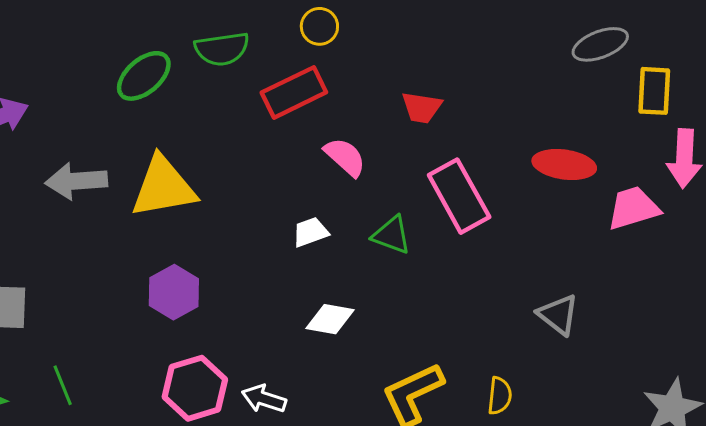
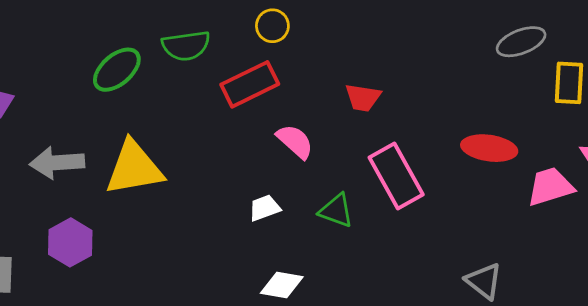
purple hexagon: (174, 292) -> (70, 242), moved

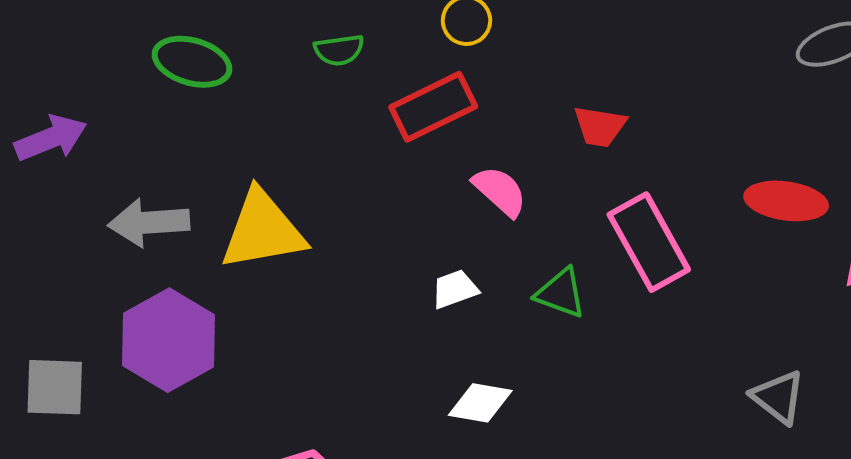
green semicircle: (186, 46) -> (339, 50), size x0.7
green ellipse: (117, 70) -> (192, 62), moved, turned 57
purple hexagon: (70, 242) -> (168, 340), size x1.4

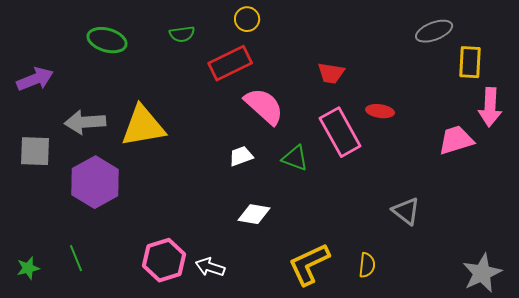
red trapezoid: (600, 126) -> (331, 73), moved
pink semicircle: (500, 191) -> (264, 106), size x1.4
red ellipse: (786, 201) -> (380, 111), moved, size x0.7
gray square: (55, 387) -> (35, 151), moved

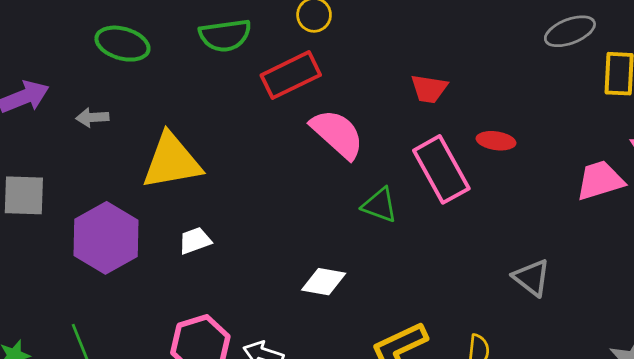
green semicircle: (182, 34) -> (225, 35), size x1.5
gray arrow: (85, 122) -> (92, 117), moved, size x0.6
white trapezoid: (241, 156) -> (195, 241), moved

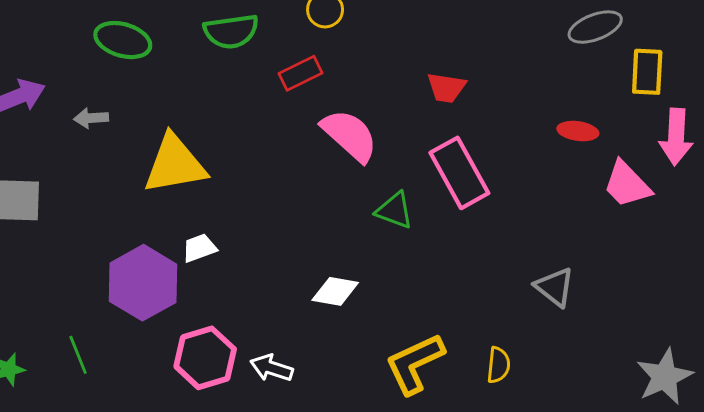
red rectangle: (291, 75) -> (300, 73), size x0.7
red ellipse: (496, 141) -> (578, 131), moved
pink trapezoid: (600, 180) -> (627, 184), turned -117
purple hexagon: (106, 238) -> (143, 283), moved

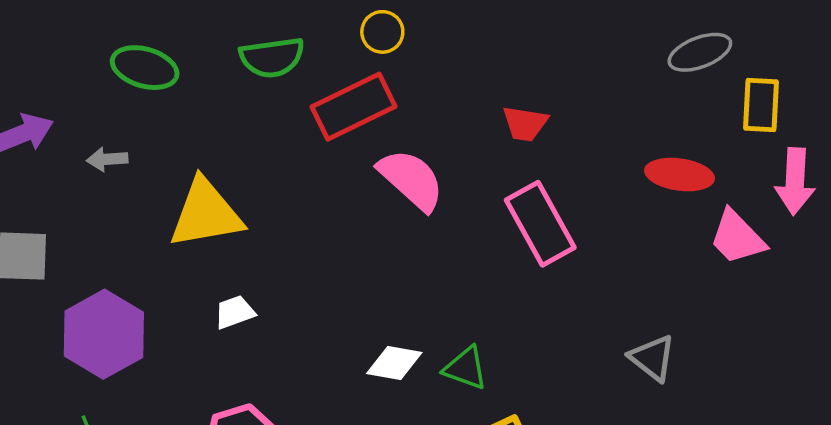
red rectangle: (300, 73) -> (353, 107), size x1.6
red ellipse: (578, 131) -> (680, 175), size x1.4
green triangle: (394, 210) -> (466, 368), moved
purple hexagon: (143, 283) -> (104, 334), moved

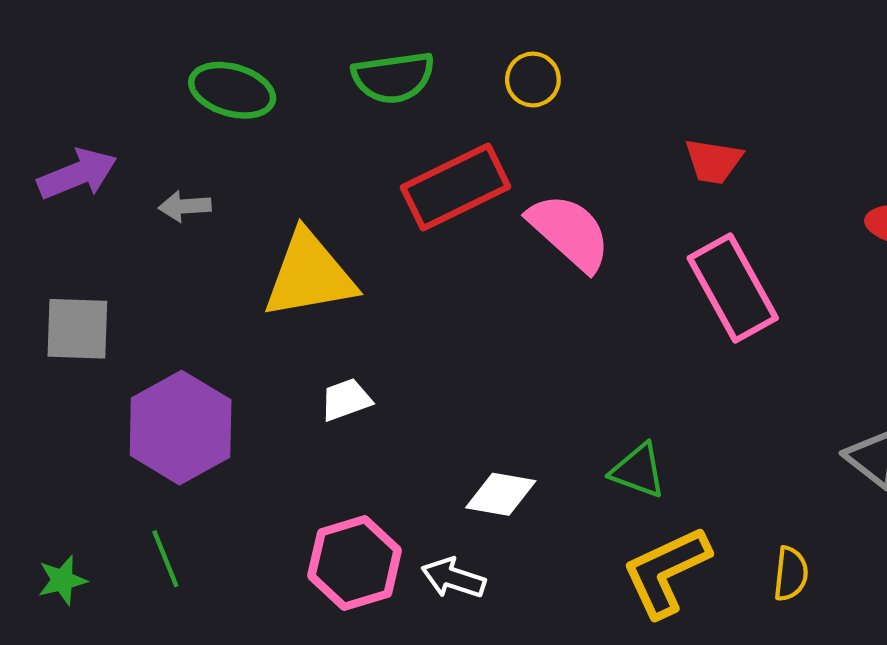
yellow circle: (382, 32) -> (533, 80), moved
red rectangle: (353, 107) -> (456, 187), moved
white diamond: (394, 363) -> (501, 494), moved

